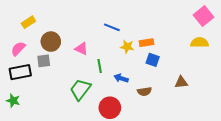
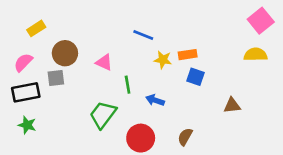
brown semicircle: (144, 91) -> (185, 137), moved, turned 128
green star: (13, 101) -> (27, 125), moved

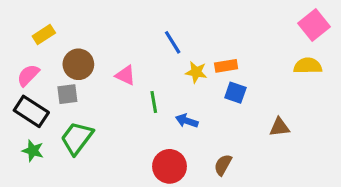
blue line: (143, 35) -> (173, 42), turned 36
black rectangle: (26, 92) -> (31, 111), turned 44
green trapezoid: (103, 115) -> (77, 138), moved

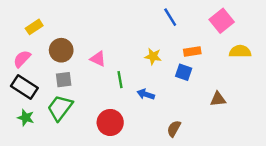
pink square: (314, 25) -> (222, 21), moved
blue line: (173, 42) -> (170, 17), moved
orange rectangle: (226, 66) -> (192, 51), moved
gray square: (67, 94) -> (64, 80), moved
red circle: (169, 166) -> (110, 122), moved

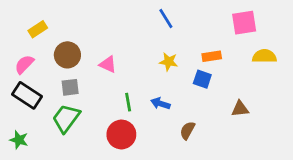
blue line: (170, 17) -> (166, 19), moved
pink square: (222, 21) -> (244, 23), turned 30
green line: (120, 80) -> (128, 102), moved
green star: (26, 118) -> (19, 140), moved
brown semicircle: (174, 129) -> (187, 130), moved

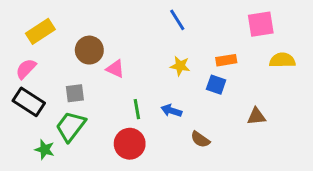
yellow rectangle: (38, 29) -> (40, 31), size x1.4
brown circle: (67, 55) -> (89, 50), moved
brown semicircle: (187, 130) -> (200, 139), turned -84
green star: (19, 140) -> (45, 149), moved

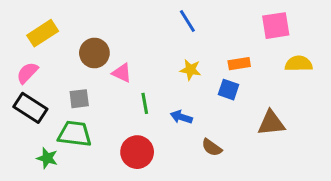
green line: (137, 109) -> (145, 103), moved
brown triangle: (256, 116) -> (271, 123), size x1.4
green trapezoid: (71, 126) -> (75, 134), turned 60

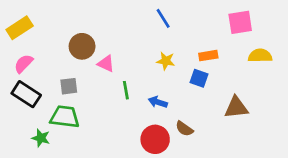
yellow rectangle: (43, 33) -> (20, 28), moved
red circle: (137, 152) -> (155, 139), moved

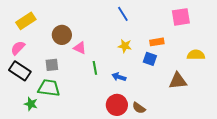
yellow rectangle: (20, 28) -> (26, 21), moved
yellow semicircle: (260, 56) -> (196, 55), moved
brown semicircle: (184, 129) -> (139, 108), moved

